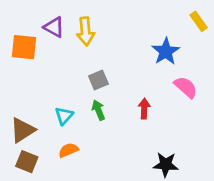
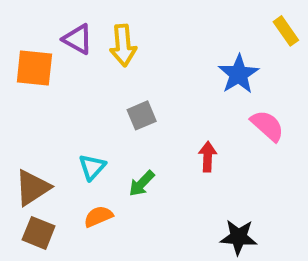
green arrow: (98, 110) -> (142, 183), moved, turned -114

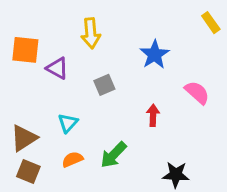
purple triangle: (78, 39) -> (57, 68), moved
blue star: (239, 74) -> (155, 54), moved
green arrow: (142, 183) -> (114, 155), moved, size x1.4

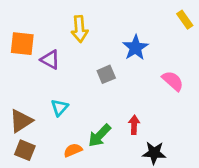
gray square: (104, 85) -> (106, 74), moved
red arrow: (153, 115) -> (134, 125), moved
orange semicircle: (72, 159) -> (73, 150), moved

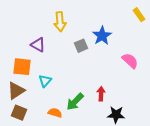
orange square: (22, 44) -> (22, 67), moved
gray square: (106, 74) -> (81, 46), moved
orange semicircle: (73, 150) -> (55, 113), turned 40

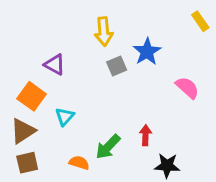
yellow arrow: (60, 22) -> (104, 31), moved
orange square: (22, 67) -> (32, 96), turned 30
brown square: (19, 113) -> (27, 163), turned -35

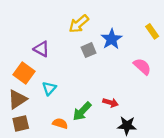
yellow rectangle: (200, 21) -> (152, 31), moved
yellow arrow: (104, 31) -> (79, 24), turned 55
red arrow: (145, 135) -> (110, 103), turned 104

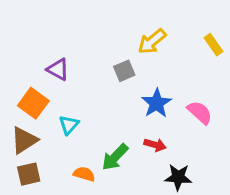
yellow arrow: (79, 24) -> (152, 42), moved
blue star: (112, 39) -> (157, 103), moved
pink semicircle: (142, 66) -> (200, 112), moved

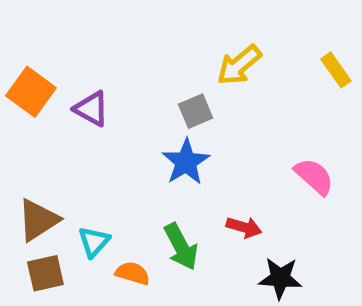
orange square: (33, 103) -> (31, 92), moved
blue star: (157, 103) -> (186, 162), moved
cyan triangle: (69, 125) -> (94, 242), moved
green arrow: (115, 157) -> (181, 247), turned -72

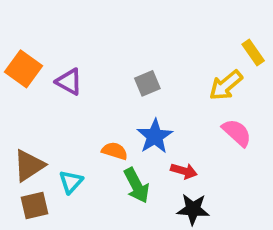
yellow arrow: (239, 65) -> (226, 85), moved
blue star: (186, 162) -> (155, 136), moved
orange semicircle: (133, 273) -> (115, 151), moved
black star: (280, 278) -> (193, 209), moved

